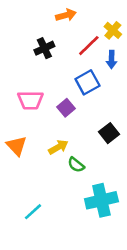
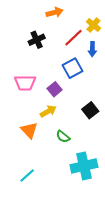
orange triangle: (16, 146) -> (29, 130), moved
yellow arrow: (58, 147) -> (48, 111), moved

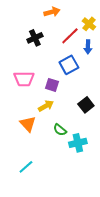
purple square: (55, 89) -> (52, 85), turned -32
cyan cross: (84, 166) -> (78, 143), moved, size x0.7

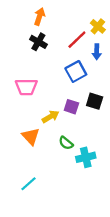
orange arrow: (52, 12) -> (40, 17), moved, turned -56
black cross: (35, 38) -> (38, 42), turned -35
purple square: (52, 85) -> (71, 107), moved
black square: (86, 105) -> (95, 101), moved, turned -35

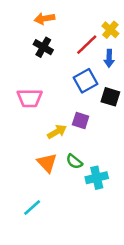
orange arrow: (40, 17) -> (44, 19), turned -119
black square: (95, 101) -> (110, 97), moved
orange triangle: (31, 136) -> (47, 163), moved

